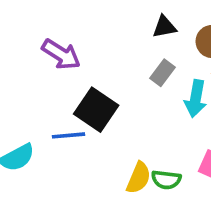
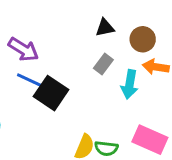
blue line: (69, 135) -> (29, 80), moved, turned 30

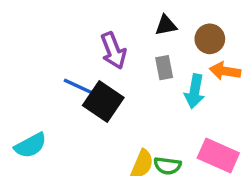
purple arrow: (23, 49) -> (113, 51), moved, turned 36
gray rectangle: (103, 64) -> (164, 68), turned -48

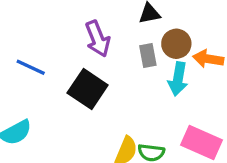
brown circle: (210, 39) -> (176, 44), moved
blue line: (78, 86) -> (31, 67), moved

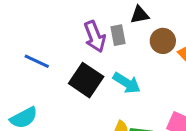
gray rectangle: (148, 55) -> (118, 35), moved
cyan arrow: (178, 79) -> (127, 83), moved, turned -68

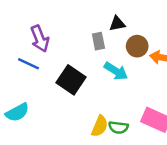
purple arrow: (95, 37) -> (40, 39), moved
cyan arrow: (127, 83) -> (116, 71), moved

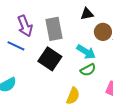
gray rectangle: (98, 41) -> (54, 29), moved, size x1.6
green semicircle: (118, 127) -> (88, 70), moved, turned -35

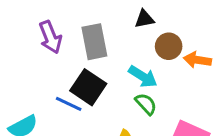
blue line: (16, 46) -> (69, 104), moved
green semicircle: (88, 70) -> (146, 104), turned -105

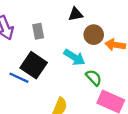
gray rectangle: (94, 42) -> (38, 31), size x0.6
green semicircle: (146, 104) -> (94, 78), moved

